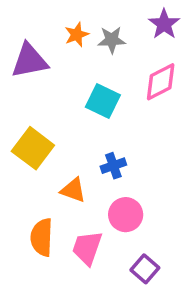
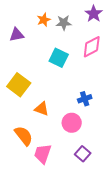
purple triangle: (29, 61) -> (17, 35), size x0.7
blue cross: (113, 166) -> (85, 99), moved
orange semicircle: (42, 237) -> (24, 136), turned 140
pink trapezoid: (87, 248) -> (43, 154), moved

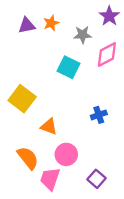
gray star: (64, 23) -> (83, 35), moved
purple triangle: (17, 35) -> (27, 25), moved
pink circle: (72, 123) -> (66, 154), moved

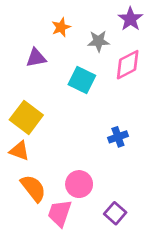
purple triangle: (27, 25) -> (36, 58), moved
orange triangle: (49, 127) -> (19, 151), moved

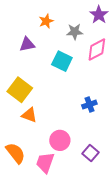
orange triangle: (19, 151) -> (29, 115), moved
orange semicircle: (33, 188) -> (16, 153), moved
purple square: (115, 213) -> (90, 153), moved

